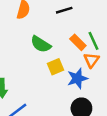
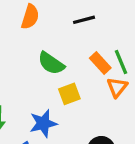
blue star: (77, 78) -> (43, 123), moved

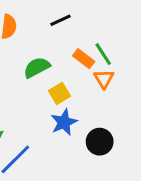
green semicircle: (51, 63) -> (37, 67), turned 128
blue star: (43, 123) -> (64, 122), moved

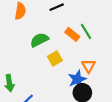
orange triangle: (104, 79) -> (89, 66), moved
blue star: (64, 122) -> (77, 79), moved

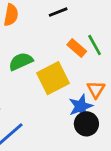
green semicircle: (39, 40) -> (21, 61), moved
yellow square: (55, 58) -> (53, 78), size x1.6

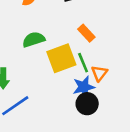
green line: (95, 45) -> (83, 63), moved

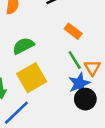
yellow square: (61, 58) -> (32, 78), moved

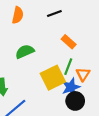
green line: (75, 60) -> (68, 67), turned 49
yellow square: (32, 78) -> (53, 78), moved

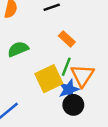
orange triangle: (83, 74) -> (82, 75), size x1.5

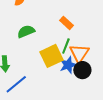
black circle: (73, 105) -> (82, 70), moved

